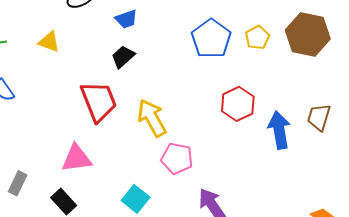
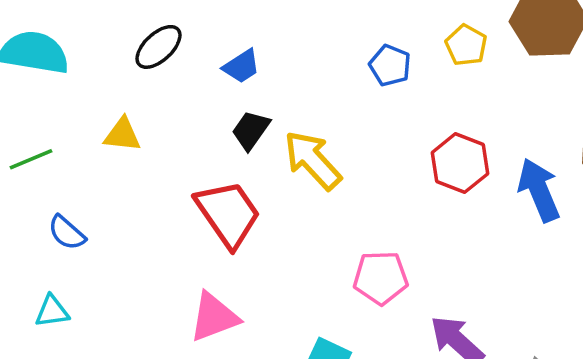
blue pentagon: (211, 39) -> (390, 65), size x0.6
yellow arrow: (152, 118) -> (313, 160), moved

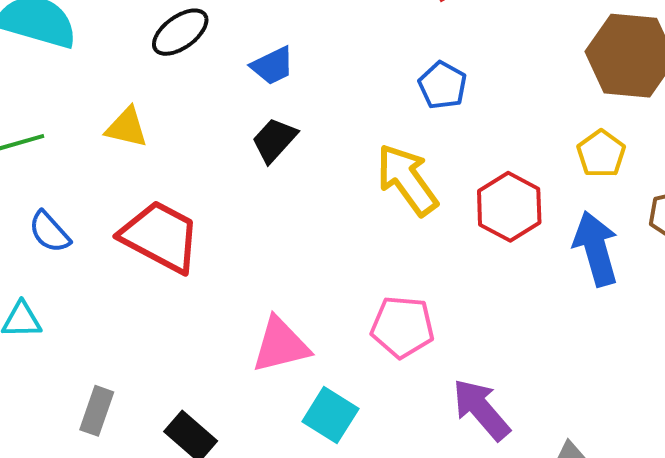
yellow pentagon: (466, 45) -> (601, 154), moved
yellow arrow: (313, 160) -> (407, 180), moved
red trapezoid: (228, 214) -> (160, 236), moved, turned -34
pink triangle: (214, 317) -> (281, 345), moved

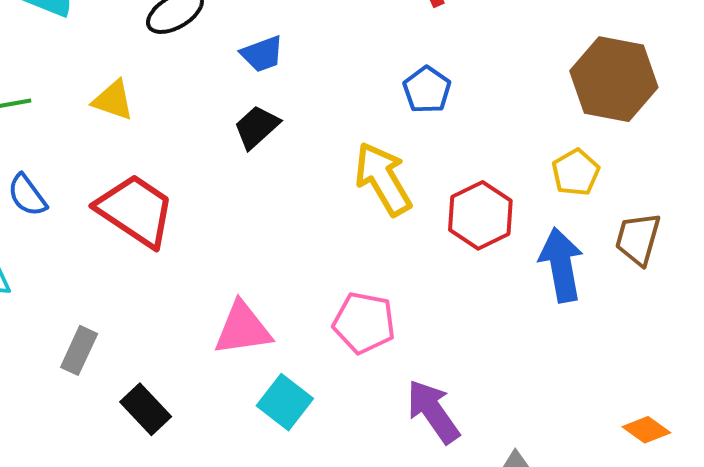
gray rectangle: (97, 411) -> (79, 350), moved

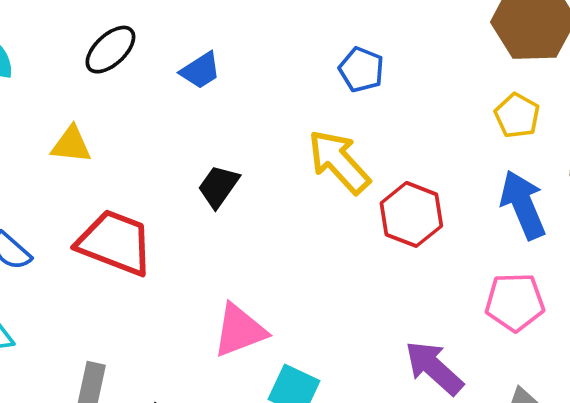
black trapezoid: (257, 127) -> (218, 186), moved
red hexagon: (480, 215) -> (411, 214), moved
pink pentagon: (364, 323) -> (515, 302), moved

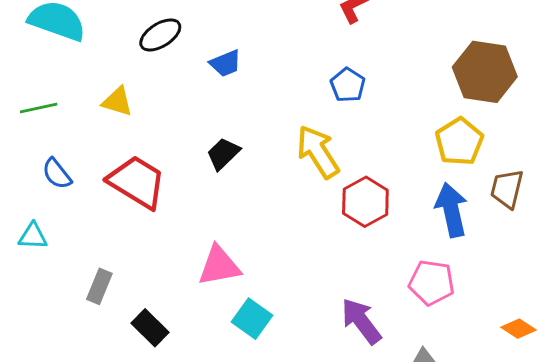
yellow pentagon: (517, 116) -> (459, 142), size x1.4

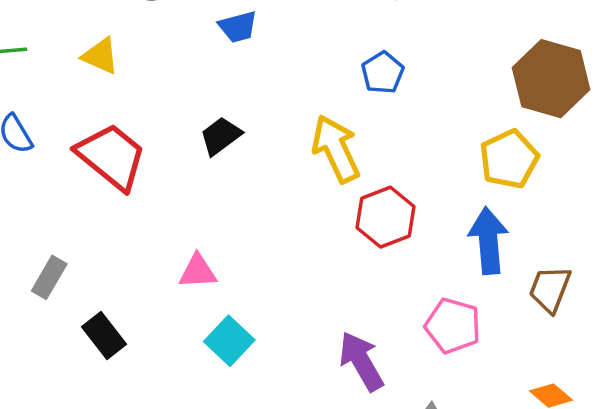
brown trapezoid: (507, 189) -> (550, 289), moved
pink triangle: (219, 266) -> (198, 271), size x0.7

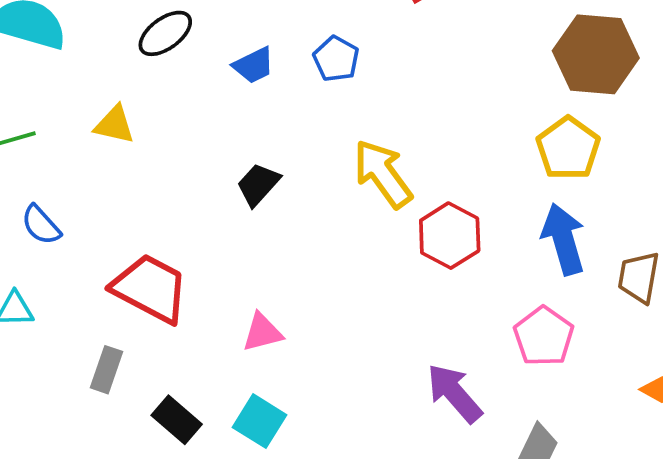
blue pentagon: (383, 73) -> (336, 59), moved
red trapezoid: (111, 157) -> (150, 288), moved
pink pentagon: (453, 326) -> (544, 336), turned 30
cyan square: (229, 341) -> (259, 421), moved

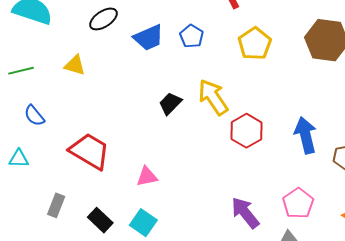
blue trapezoid: (254, 65) -> (149, 38), size x1.4
yellow pentagon: (568, 148) -> (255, 44), moved
black trapezoid: (258, 184) -> (170, 103), moved
pink pentagon: (544, 336) -> (298, 203), moved
gray rectangle: (107, 370) -> (56, 205), moved

